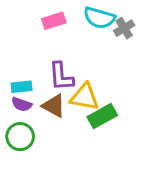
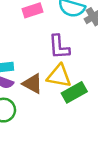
purple L-shape: (61, 76) -> (59, 47), moved

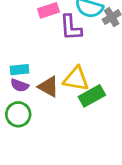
purple L-shape: (59, 47) -> (71, 28), moved

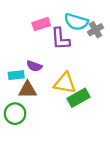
purple semicircle: (20, 85) -> (34, 66), moved
brown triangle: (48, 87) -> (28, 90), moved, turned -30

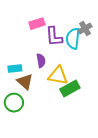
cyan semicircle: (76, 22) -> (73, 39), moved, turned 80
purple semicircle: (34, 66) -> (41, 61), moved, turned -120
brown triangle: (28, 90) -> (25, 82), turned 42

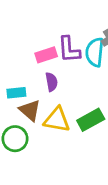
pink rectangle: (37, 24) -> (46, 55), moved
yellow triangle: (58, 76) -> (57, 120), moved

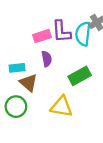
yellow triangle: (57, 120) -> (61, 107), moved
green rectangle: (91, 120) -> (80, 76), moved

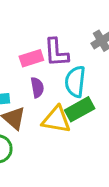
cyan semicircle: (83, 34) -> (75, 82), moved
yellow triangle: (61, 107) -> (56, 120), moved

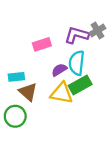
purple L-shape: (56, 52) -> (77, 35), moved, turned 110
purple semicircle: (37, 87) -> (59, 70), moved, turned -112

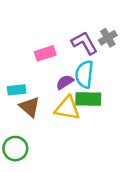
purple L-shape: (77, 35) -> (84, 43), turned 45
green rectangle: (80, 85) -> (88, 99), turned 30
green circle: (15, 116) -> (15, 149), moved

